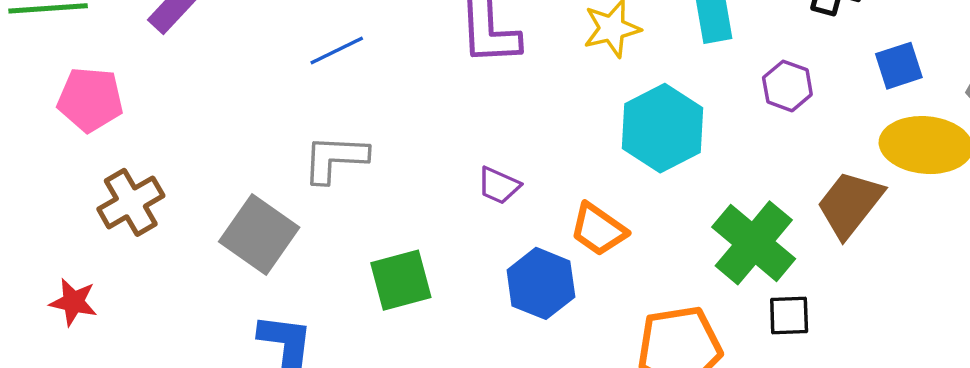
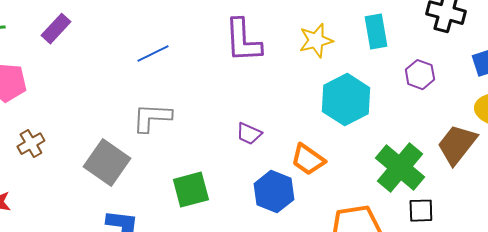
brown cross: (131, 202) -> (31, 144), size x0.7

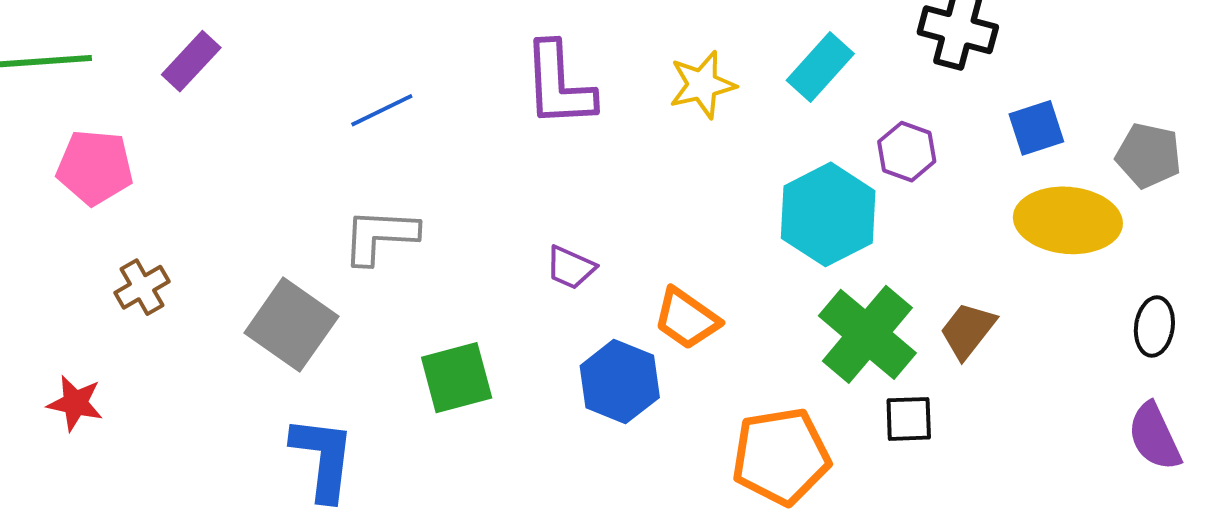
cyan rectangle: (376, 32) -> (820, 67), turned 52
cyan hexagon: (346, 100) -> (828, 214), moved
brown trapezoid: (457, 145) -> (968, 330), moved, size x0.7

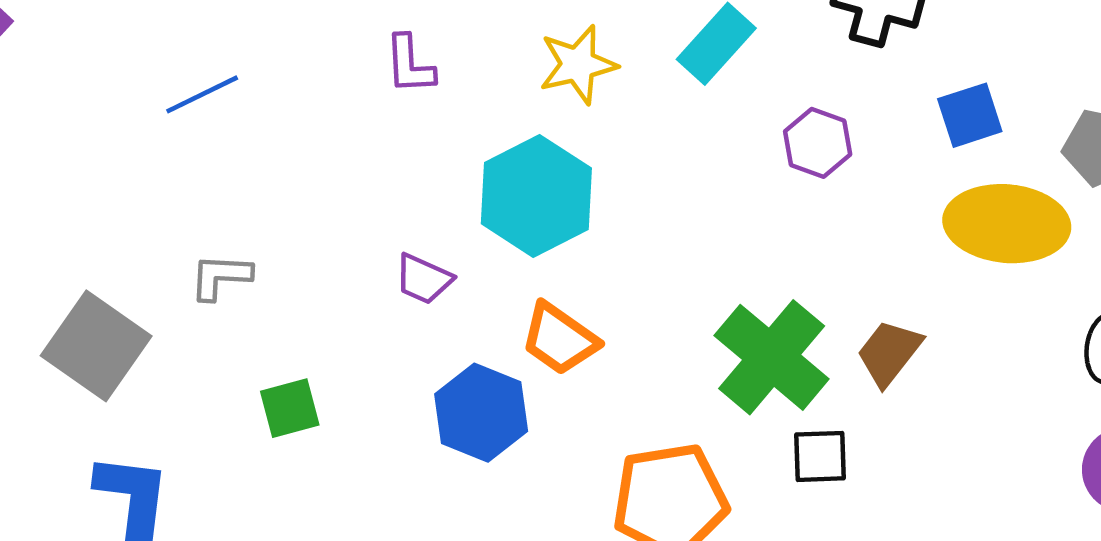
purple L-shape: (559, 85) -> (410, 65), size x0.6
cyan hexagon: (828, 214) -> (536, 196), moved
gray L-shape: (380, 236) -> (221, 277), moved, size x0.7
green square: (457, 378) -> (290, 408), size x0.7

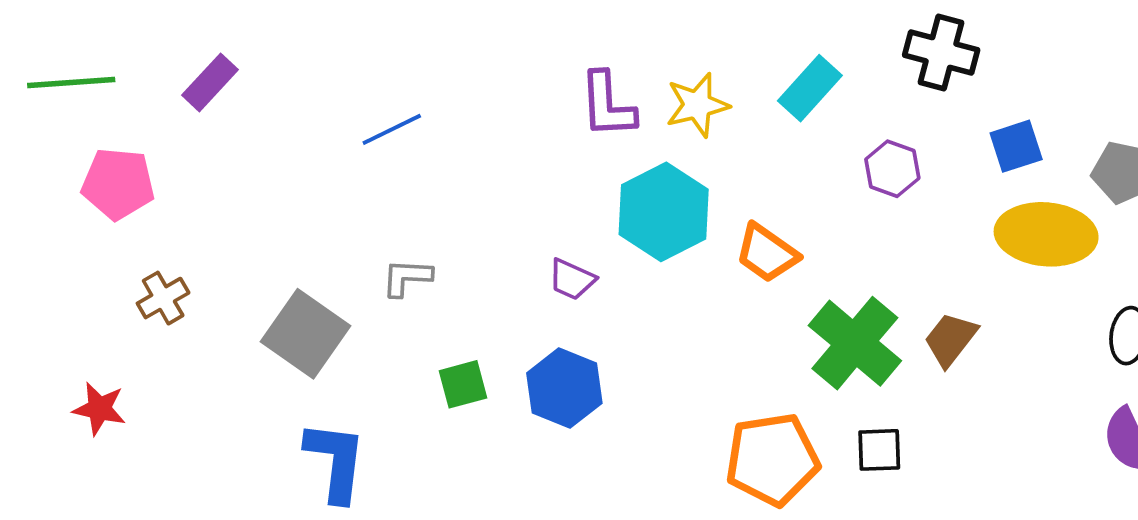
purple L-shape: (410, 65) -> (607, 105), moved, size x1.4
orange trapezoid: (559, 339) -> (767, 253), moved
blue hexagon: (481, 413) -> (564, 388), moved
black square: (820, 456) -> (879, 450), moved

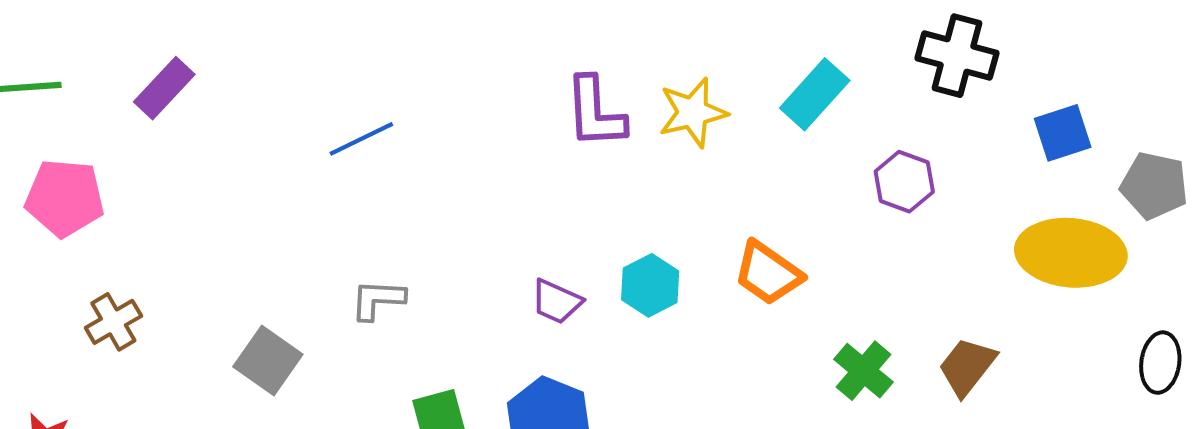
blue square: (1016, 146) -> (1063, 133), moved
cyan hexagon: (664, 212) -> (650, 285), moved, size x0.6
gray square: (306, 334) -> (268, 360), size x0.7
green cross: (855, 343) -> (863, 371), size x0.6

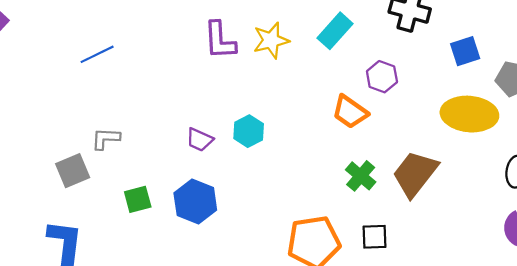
orange trapezoid: (768, 273) -> (350, 112), moved
gray square: (268, 360) -> (73, 171), moved, turned 32
brown trapezoid: (967, 367) -> (415, 174), size x1.5

